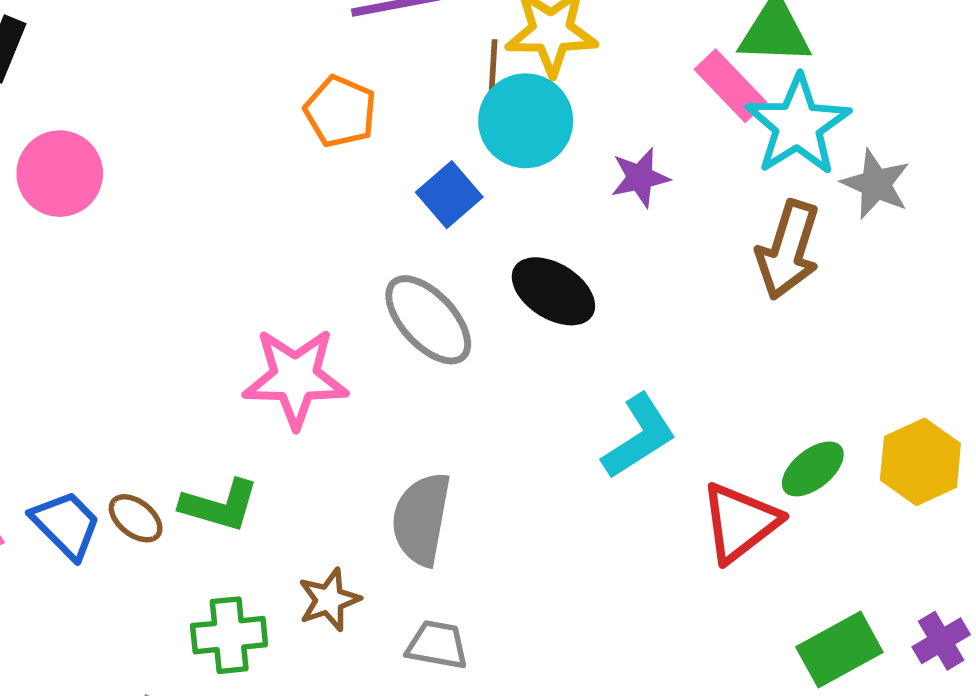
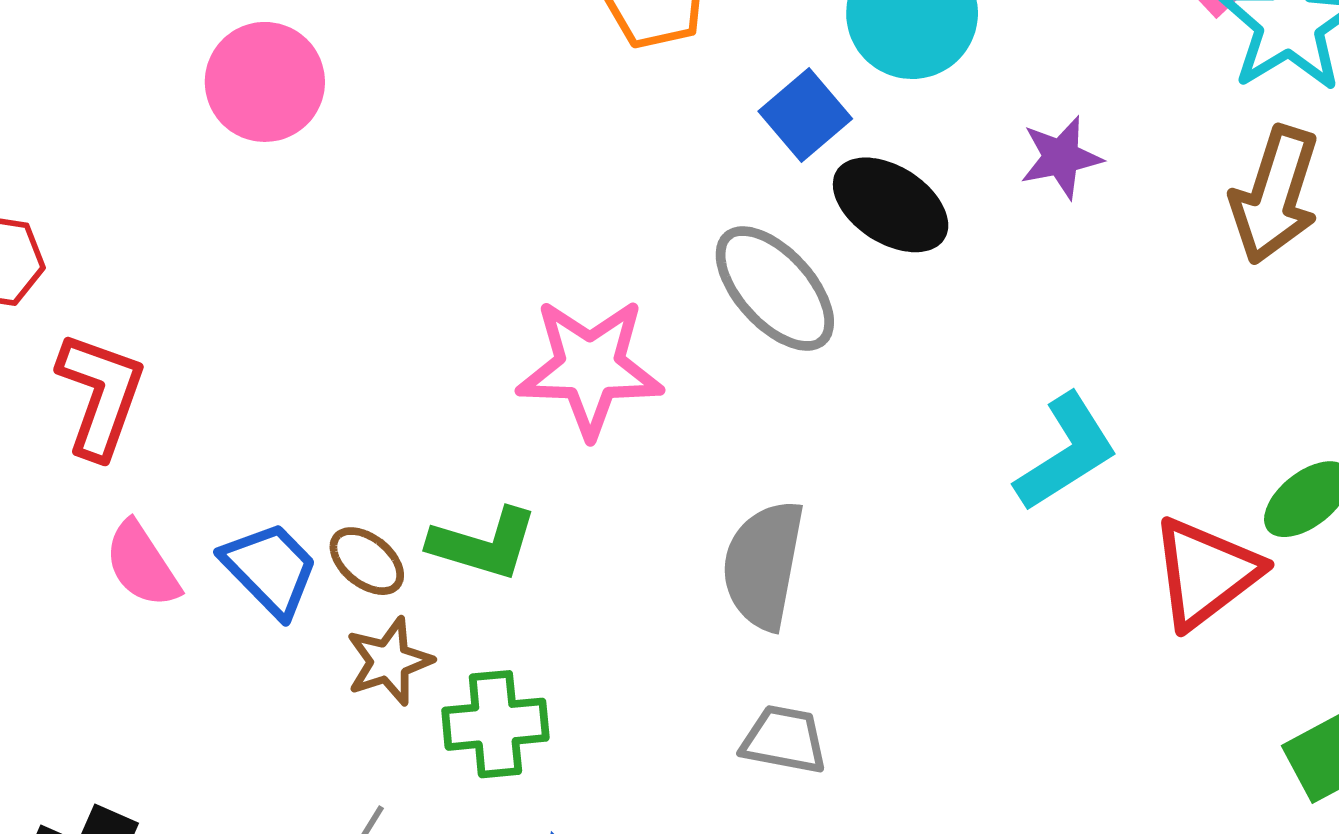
purple star: (640, 178) -> (1061, 157), moved
black ellipse: (553, 291) -> (891, 205), moved
brown star: (329, 600) -> (389, 661), moved

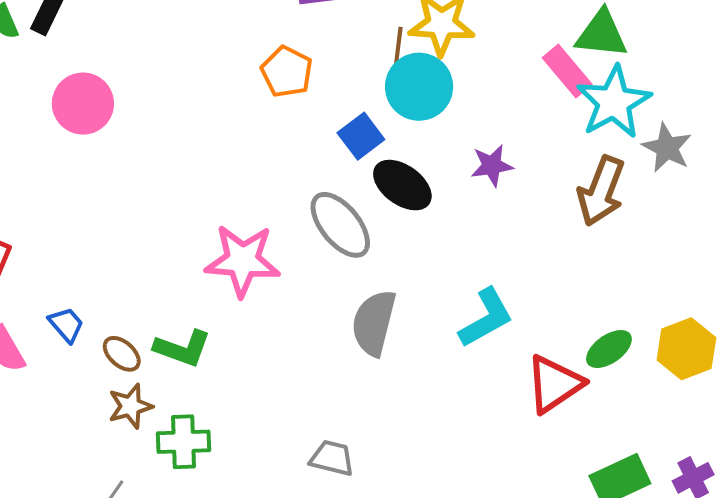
gray semicircle: (763, 565) -> (374, 323), moved
blue trapezoid: (270, 569) -> (66, 325), moved, size x0.7

